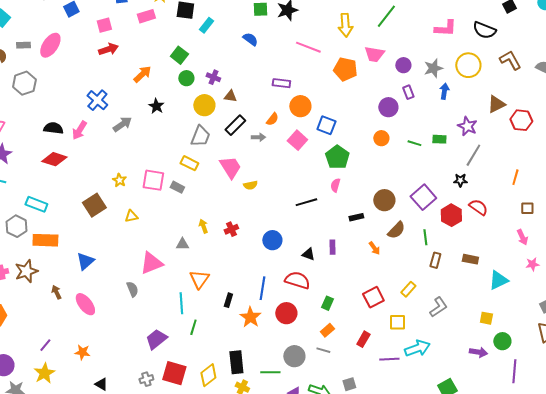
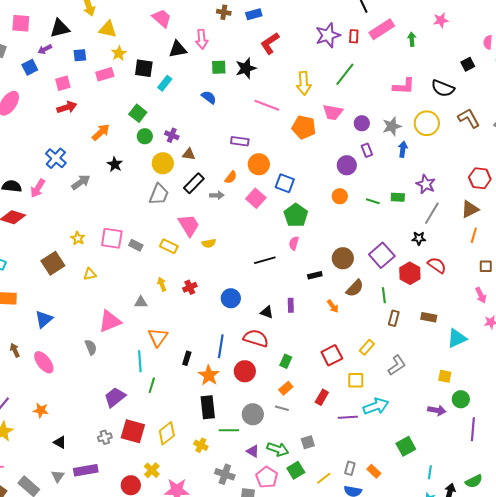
brown triangle: (496, 104) -> (470, 209), moved
yellow rectangle: (189, 163) -> (169, 246), moved
black rectangle: (236, 362) -> (208, 407), moved

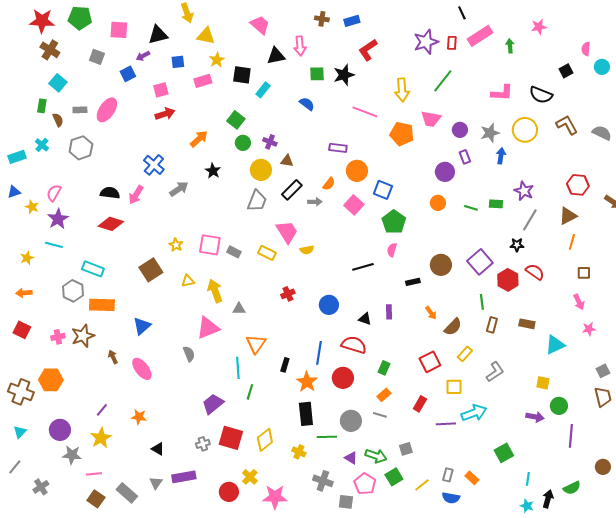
yellow arrow: (162, 284) -> (215, 291), moved, size x1.6
brown semicircle: (355, 288) -> (453, 327), moved

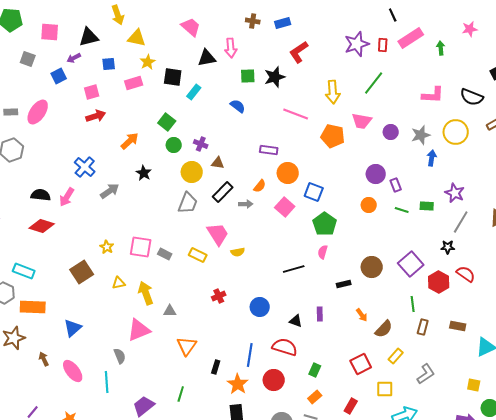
purple rectangle: (465, 157) -> (396, 185), moved
cyan line: (238, 368) -> (107, 382), moved

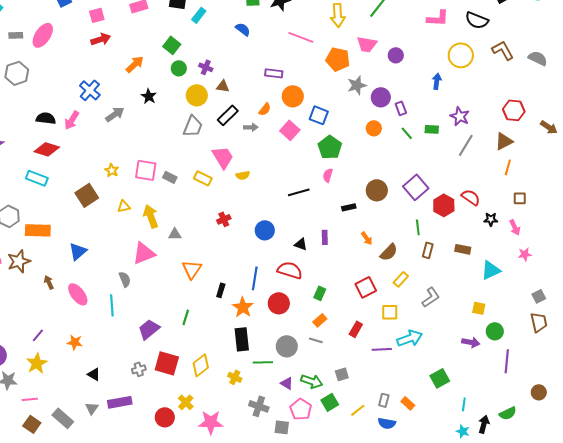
gray star: (421, 135) -> (357, 85), moved
green line: (402, 210) -> (407, 133), turned 32
black star: (448, 247) -> (491, 219), moved
cyan rectangle: (24, 271) -> (37, 178), moved

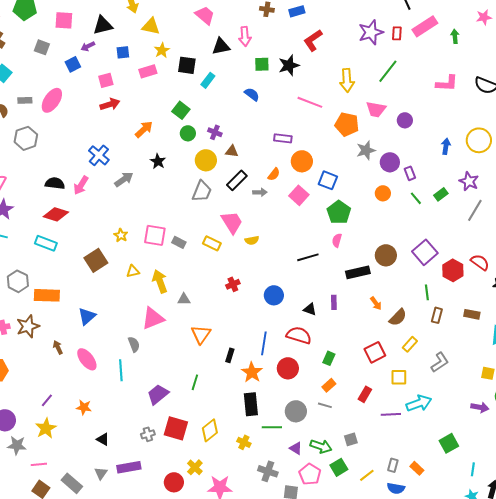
yellow circle: (461, 55) -> (479, 140), moved
green rectangle: (432, 129) -> (441, 194), turned -40
black rectangle: (349, 207) -> (358, 272), size x1.6

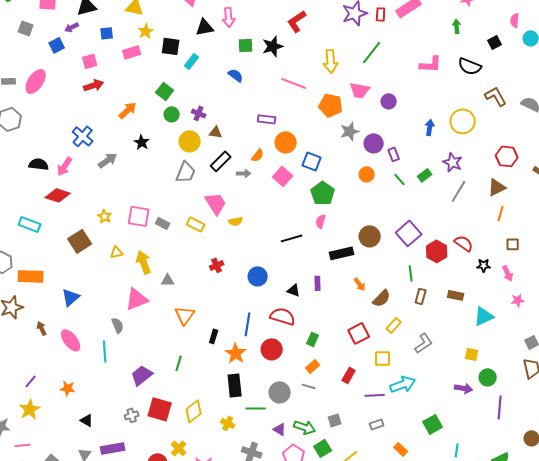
green arrow: (455, 36) -> (457, 26), moved
red diamond: (56, 214) -> (58, 195), moved
gray rectangle: (393, 465) -> (377, 424), moved, turned 56

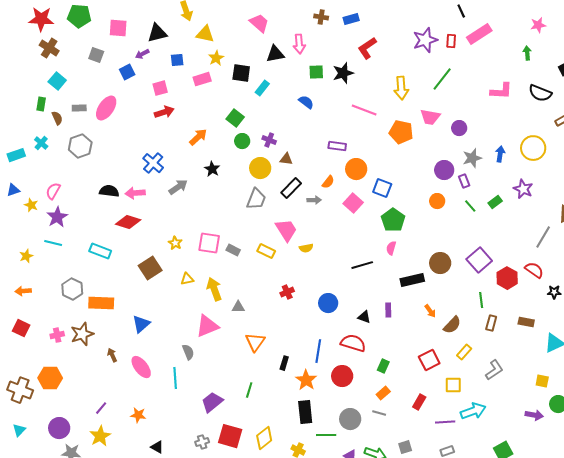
gray star: (350, 131) -> (472, 158), moved
pink arrow: (65, 166) -> (135, 193), turned 54
gray line: (459, 191) -> (543, 237), moved

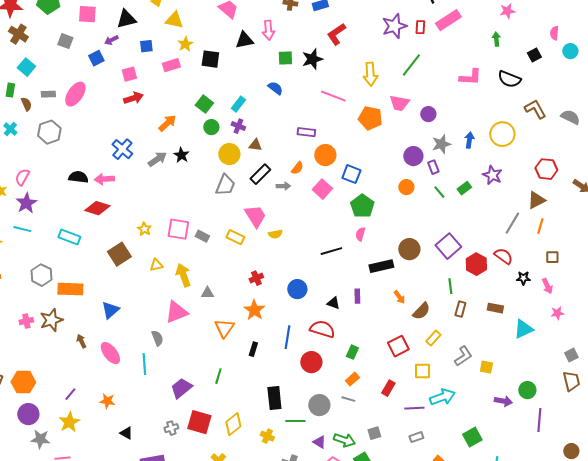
cyan rectangle: (262, 88) -> (238, 104), moved
gray arrow: (178, 187) -> (157, 159), moved
orange hexagon: (50, 378) -> (23, 382), moved
orange star: (306, 380) -> (254, 310), moved
yellow square: (542, 381) -> (486, 367), moved

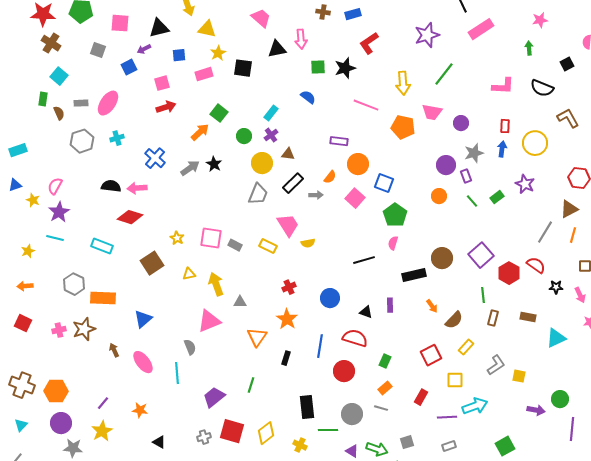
red rectangle: (420, 27) -> (505, 126), moved
green square: (204, 104) -> (219, 113), moved
purple cross: (238, 126) -> (271, 135), turned 32
cyan cross: (10, 129) -> (117, 138), moved, turned 32

